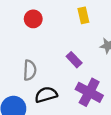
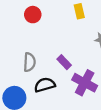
purple rectangle: (74, 60) -> (64, 62), moved

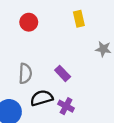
purple cross: (85, 83) -> (66, 106), moved, size x0.6

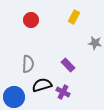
yellow rectangle: (79, 19) -> (74, 17), turned 40
purple rectangle: (63, 73) -> (68, 65), moved

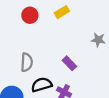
yellow rectangle: (74, 17) -> (62, 12), moved, turned 32

